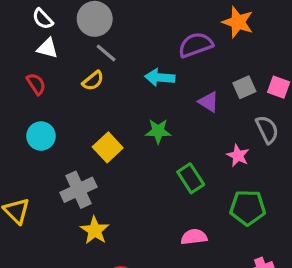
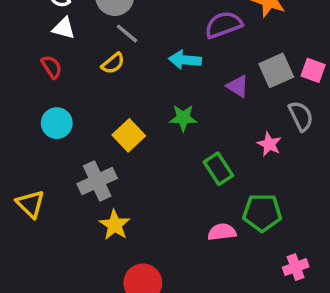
gray square: (244, 87) -> (276, 70), size x1.4
green pentagon: (248, 208) -> (262, 213), moved

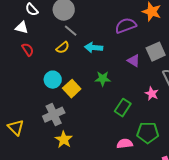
white triangle: (64, 28) -> (22, 28), moved
cyan arrow: (185, 60) -> (94, 48), moved
cyan circle: (57, 123) -> (53, 80), moved
green rectangle: (218, 169) -> (123, 108), turned 66

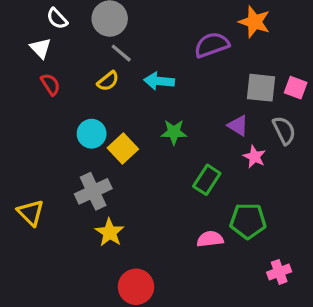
white triangle: (22, 28) -> (41, 48), turned 32
gray square: (156, 52) -> (261, 88), turned 30
purple triangle: (134, 61) -> (238, 125), moved

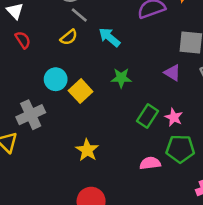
cyan arrow: (159, 81) -> (109, 37), turned 35
pink star: (254, 157) -> (174, 117), moved
gray cross: (93, 191) -> (31, 115), moved
yellow star: (110, 232) -> (87, 150), moved

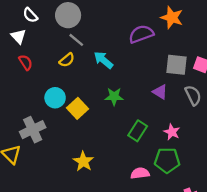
pink star: (174, 117) -> (172, 132), moved

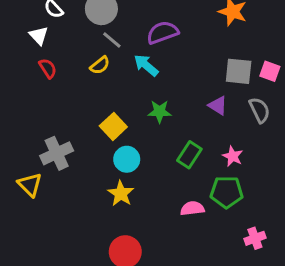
purple semicircle: (141, 34) -> (163, 33), moved
cyan circle: (55, 98) -> (127, 159), moved

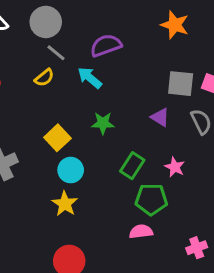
green pentagon: (227, 192) -> (151, 199), moved
pink semicircle: (192, 208) -> (141, 232), moved

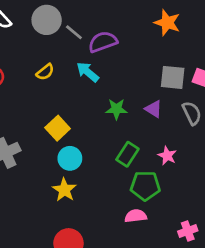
gray line: (56, 53) -> (74, 32), moved
green star: (103, 123) -> (116, 109), moved

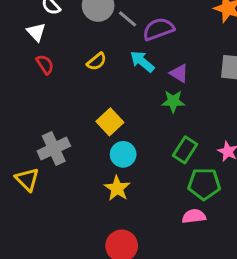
purple triangle: (153, 109) -> (179, 73), moved

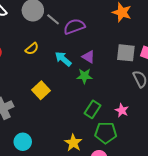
cyan arrow: (142, 62) -> (63, 59), moved
cyan circle: (123, 154) -> (23, 142), moved
yellow star: (117, 188) -> (73, 143), moved

